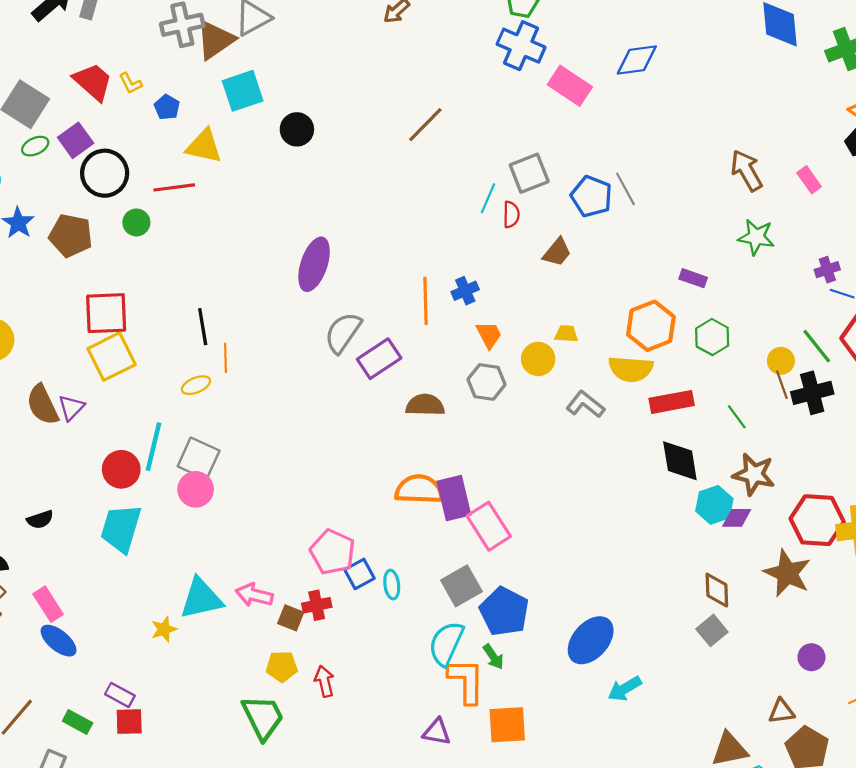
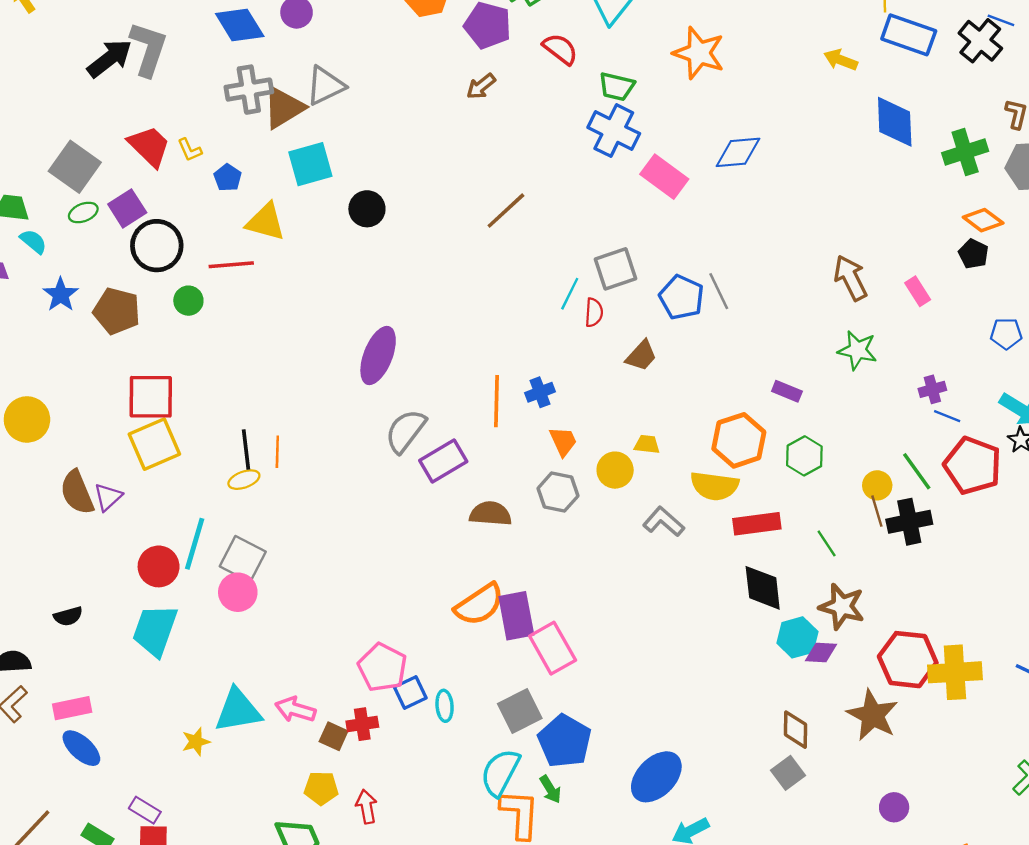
black line: (203, 327) -> (246, 449), moved
orange semicircle: (419, 489) -> (479, 604), turned 141
pink rectangle: (48, 604) -> (72, 708), turned -72

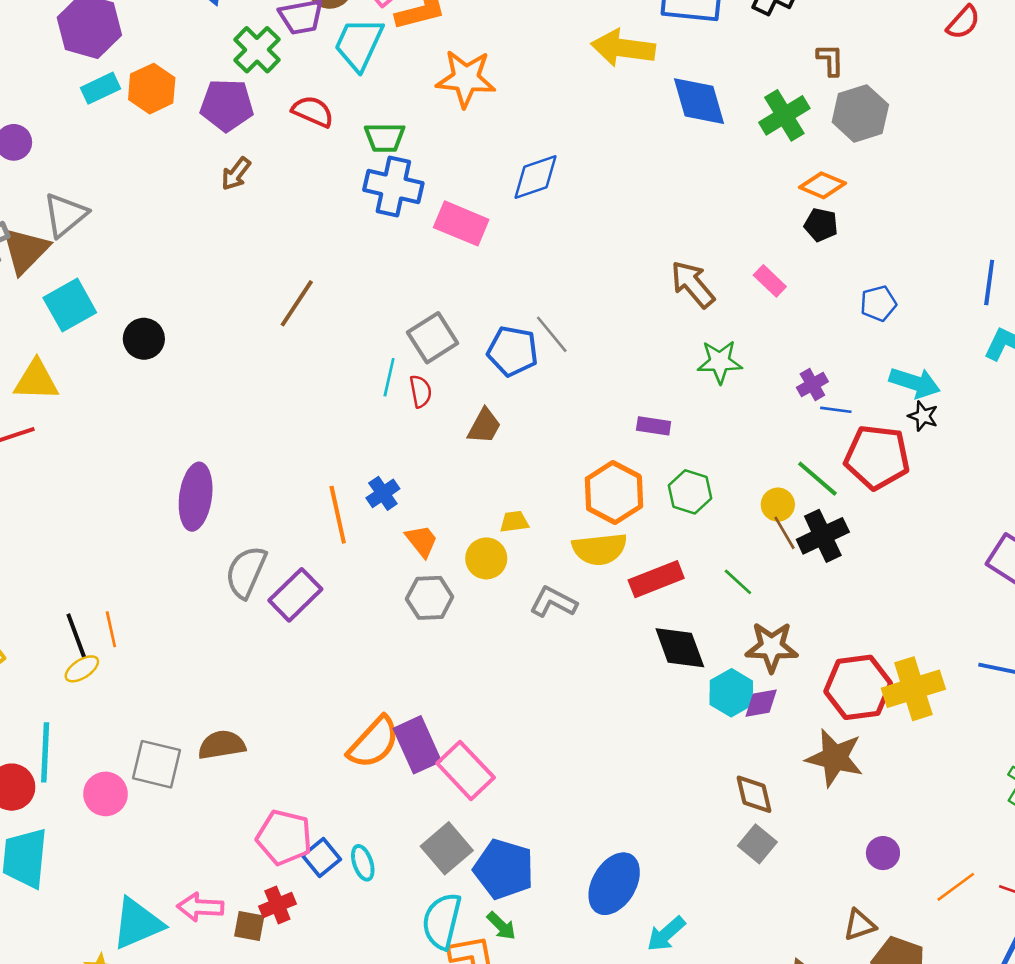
yellow arrow: (841, 60) -> (623, 48), size x1.6
brown semicircle: (490, 514) -> (222, 745), moved
gray square: (243, 559) -> (157, 764), moved

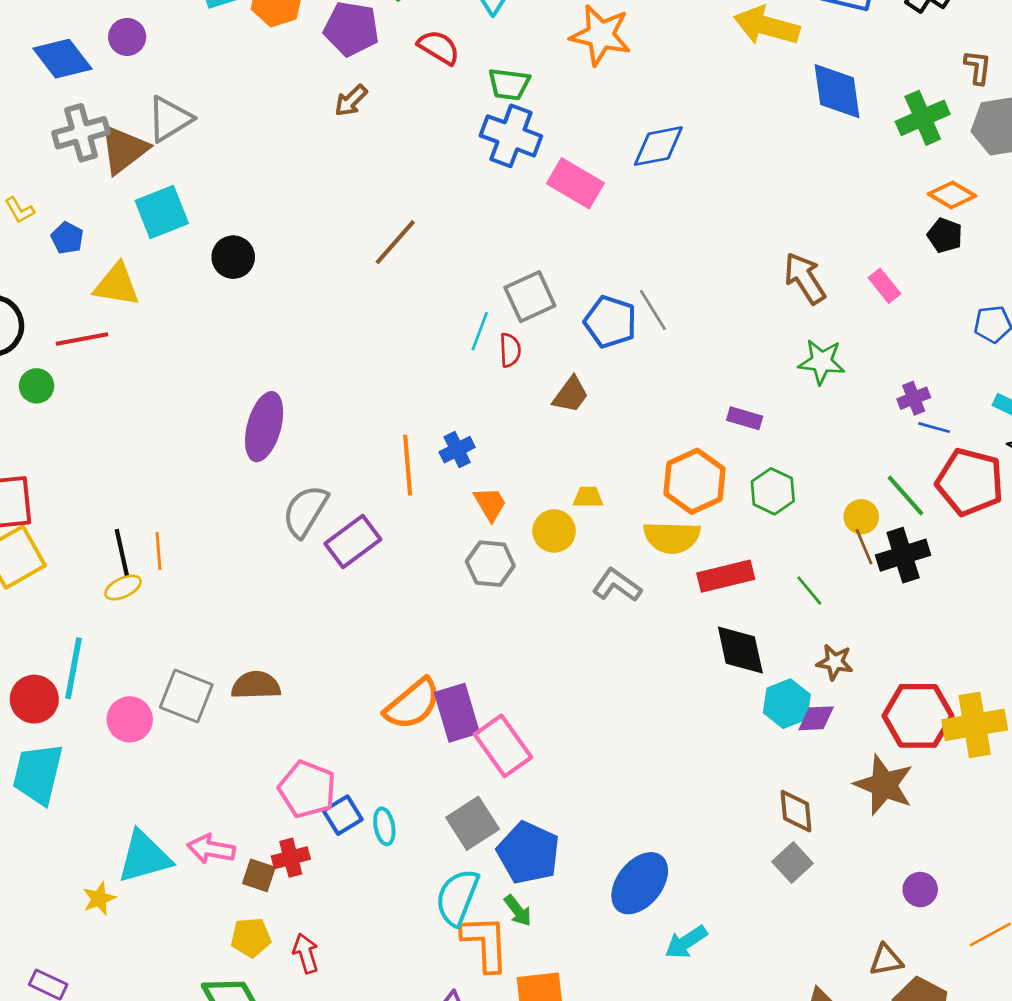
brown star: (772, 647) -> (835, 662), size x0.7

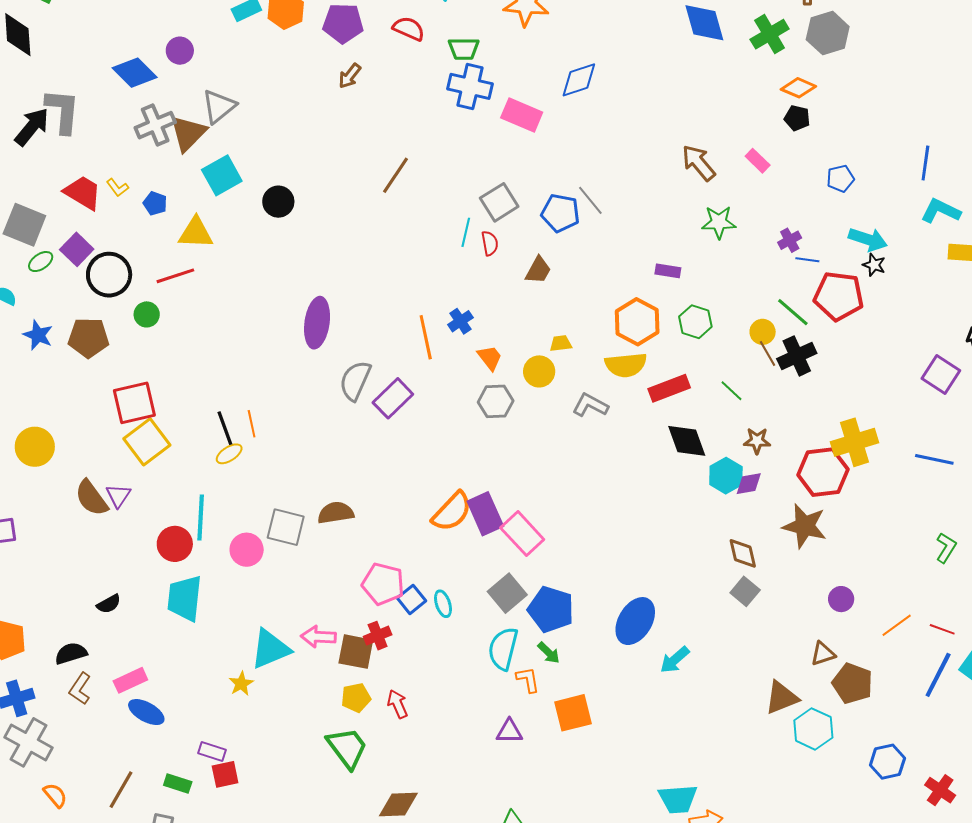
yellow cross: (975, 725) -> (854, 442), moved
brown square: (259, 875) -> (356, 652), size x1.5
orange L-shape: (485, 943) -> (528, 680), size x0.6

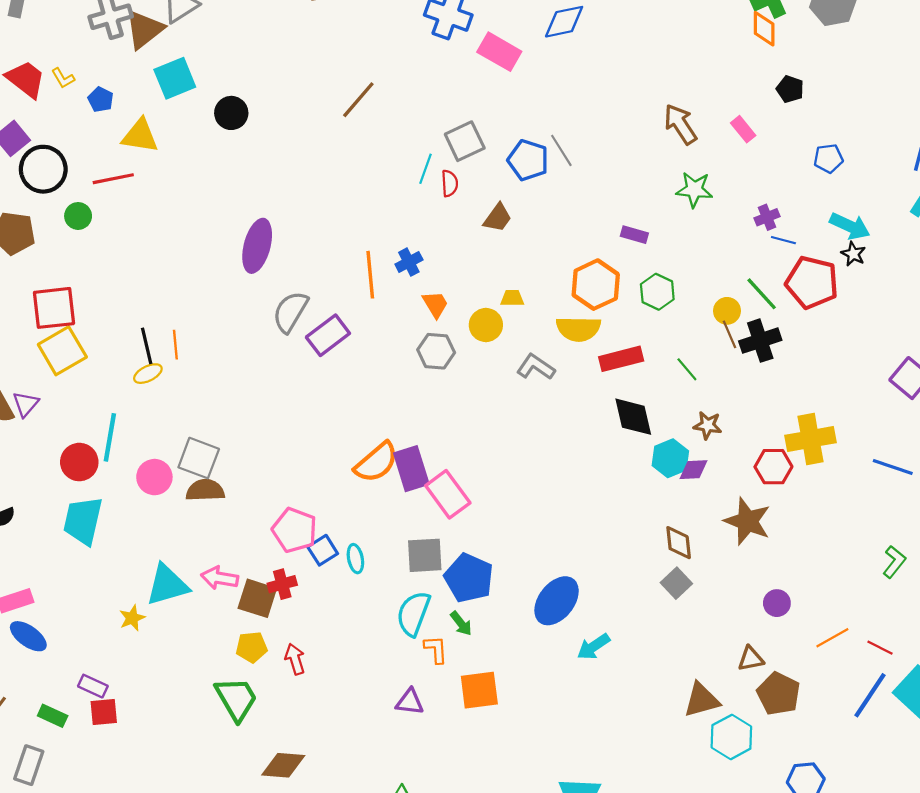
orange diamond: (798, 88) -> (764, 29), moved, turned 60
red hexagon: (823, 472) -> (773, 467), size x0.7
brown semicircle: (336, 513) -> (205, 490), moved
gray square: (507, 593) -> (425, 555), turned 30

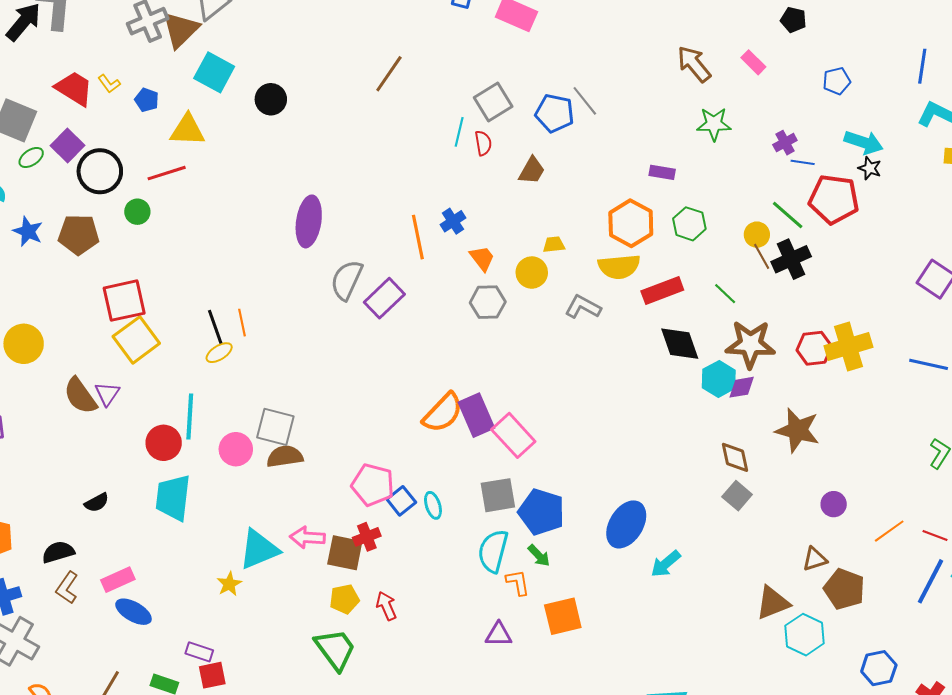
cyan square: (175, 78) -> (214, 72), turned -33
brown star: (708, 425) -> (750, 344), size x1.8
red hexagon: (773, 467) -> (814, 348), moved

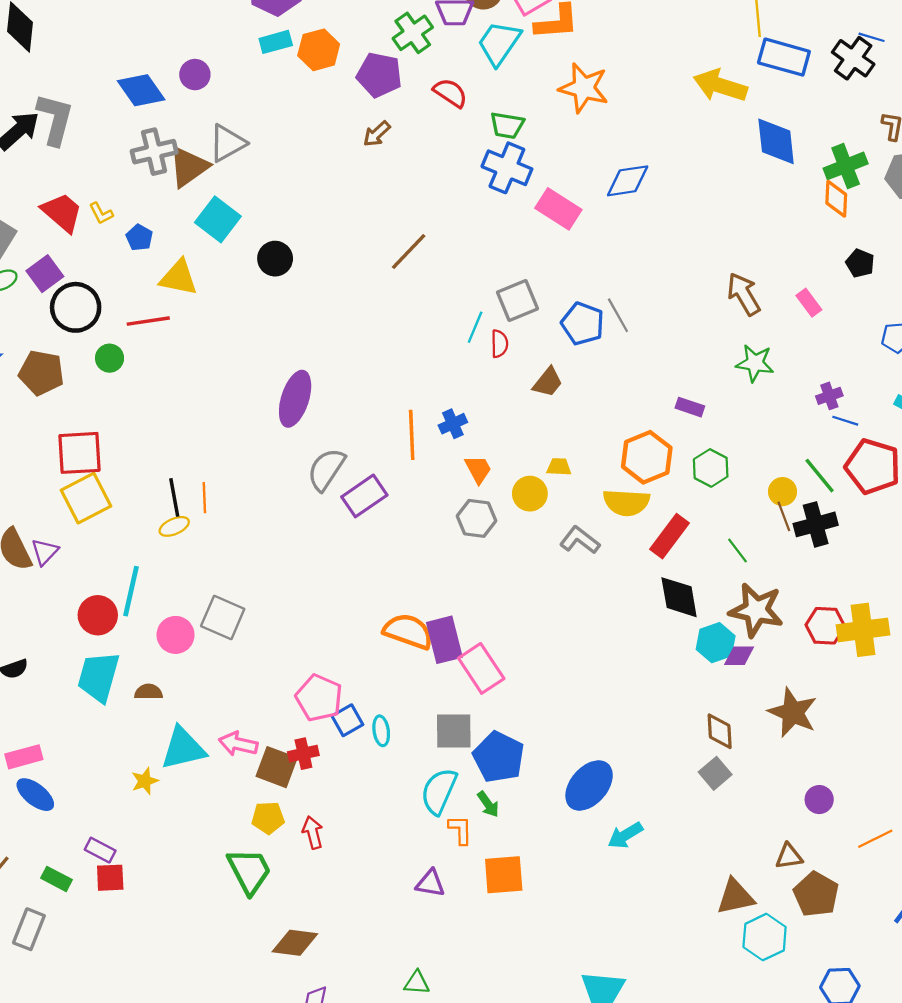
red rectangle: (662, 290) -> (669, 536), turned -42
orange semicircle: (443, 413) -> (408, 631), turned -123
brown semicircle: (285, 456) -> (149, 692), moved, size x0.7

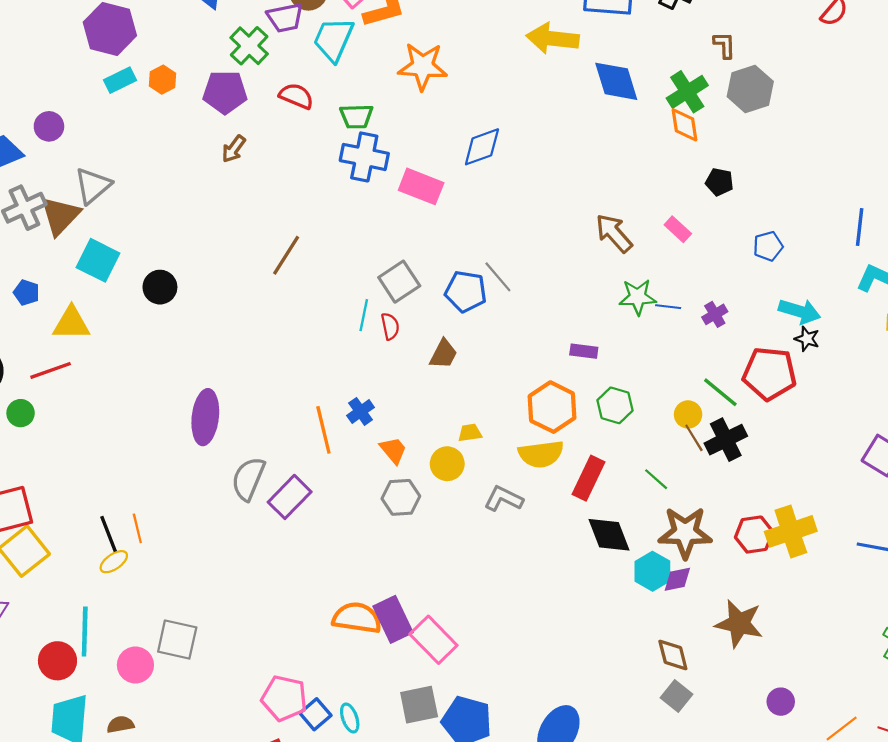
orange hexagon: (319, 50) -> (162, 80), size x0.7
blue line: (845, 421) -> (668, 307), moved

